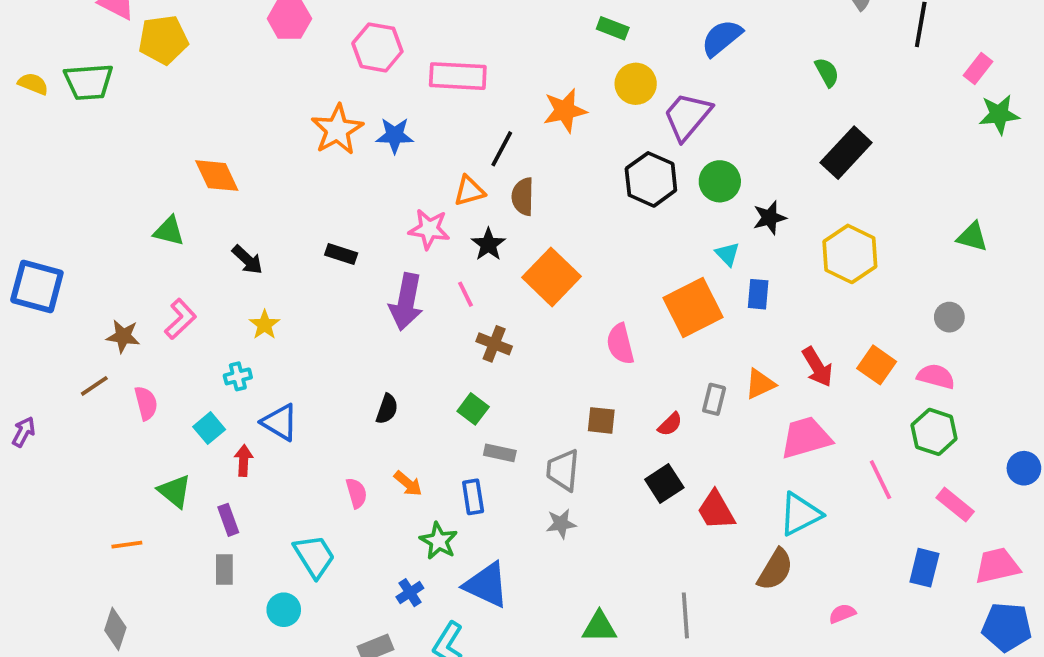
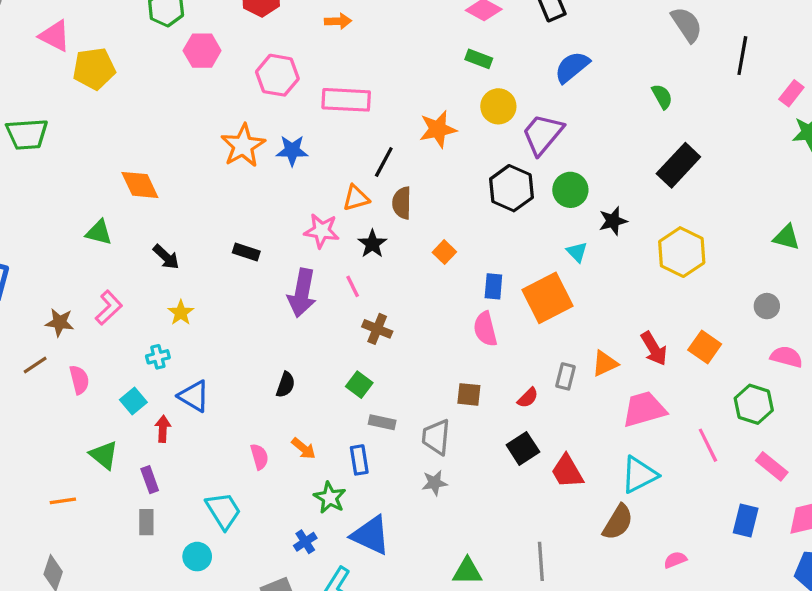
green trapezoid: (89, 82) -> (27, 134), moved
orange square: (551, 277) -> (444, 252), moved, size x0.5
blue rectangle: (758, 294) -> (493, 286), moved
pink semicircle: (936, 376) -> (786, 357), moved

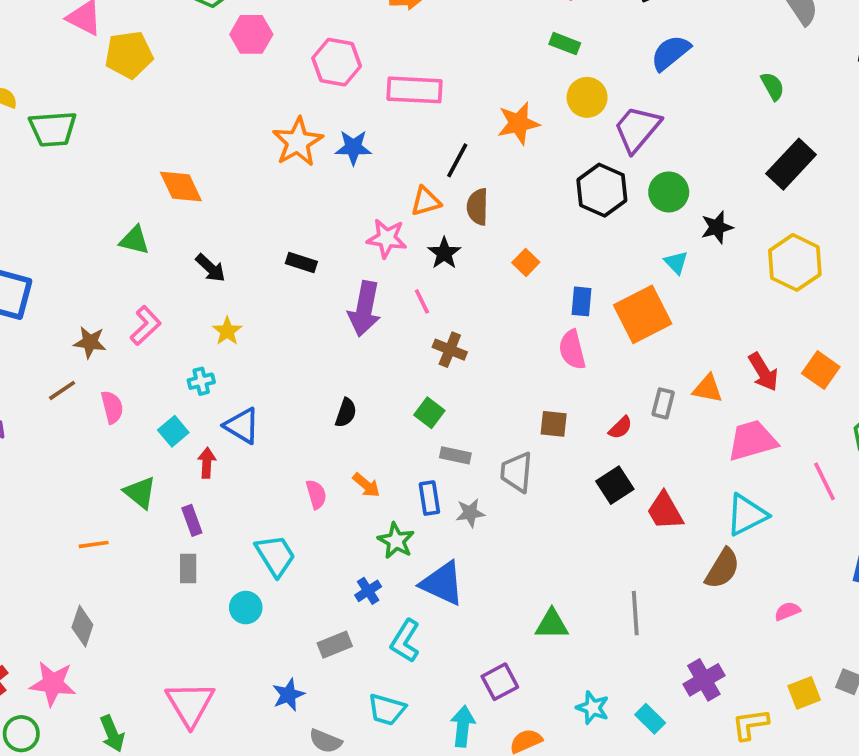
orange triangle: (605, 363) -> (708, 389), turned 36
gray star: (435, 483) -> (470, 513), moved

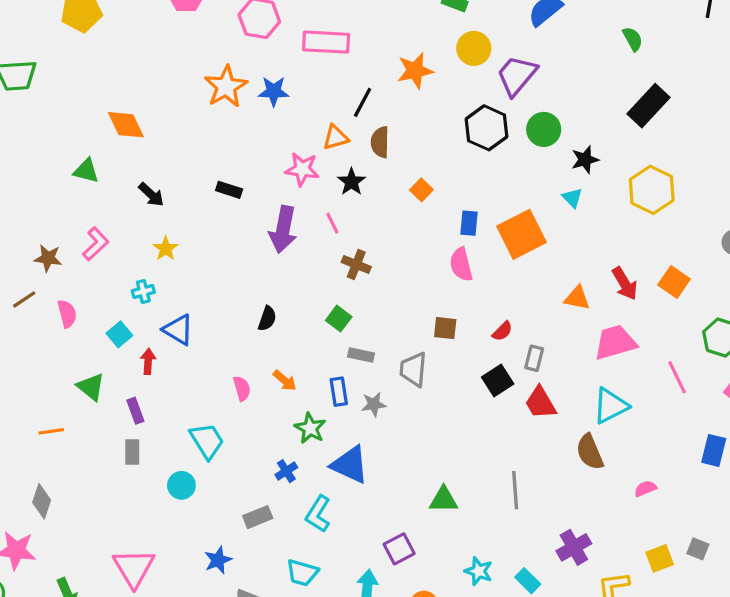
cyan triangle: (676, 262) -> (572, 198), moved
gray rectangle: (663, 403) -> (534, 358), moved
brown semicircle: (722, 569) -> (590, 452), turned 126

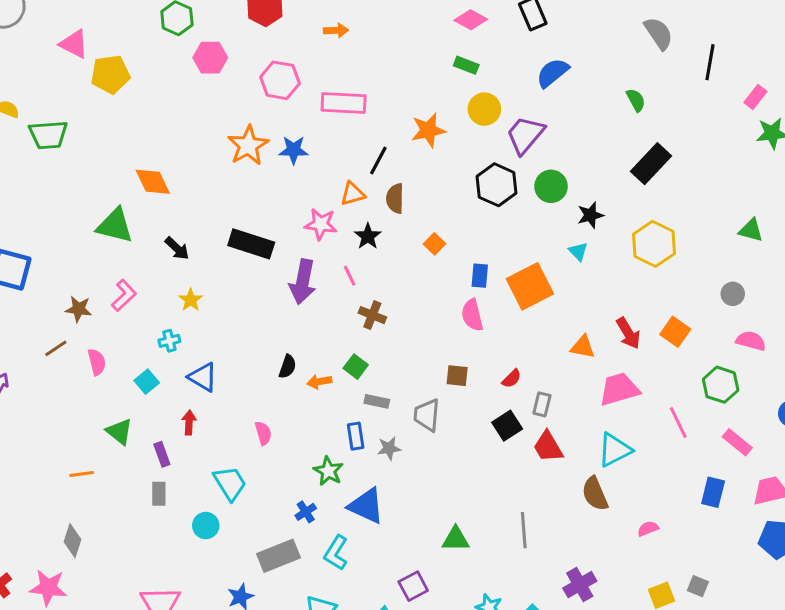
green triangle: (86, 171) -> (115, 226), size x1.5
black rectangle: (229, 190) -> (251, 244), size x1.8
red arrow: (148, 361) -> (189, 423), moved
orange arrow: (285, 380) -> (319, 382), moved, turned 130
gray rectangle: (258, 517) -> (278, 556), size x1.5

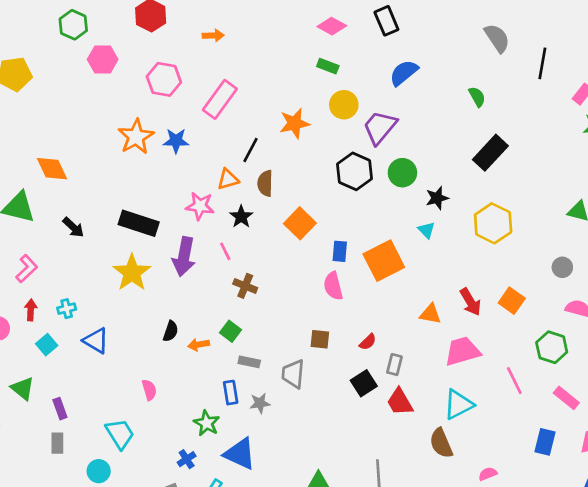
pink rectangle: (344, 103) -> (220, 99), turned -57
orange square: (434, 244) -> (300, 223), size x1.6
yellow star: (191, 300) -> (132, 273), moved, size x1.8
red arrow: (189, 423) -> (31, 310), moved

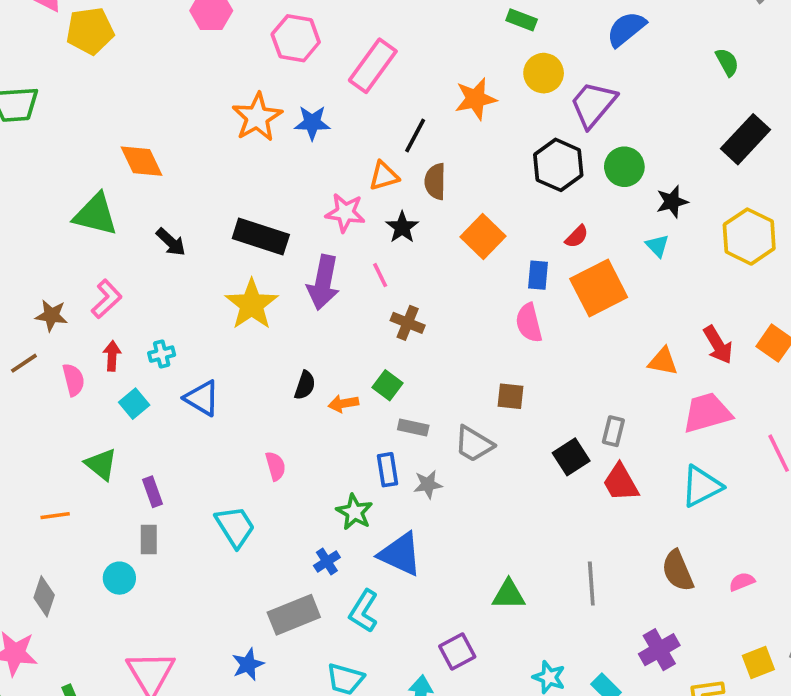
red semicircle: (368, 342) -> (577, 237), moved
gray trapezoid: (293, 374) -> (474, 444), turned -64
brown semicircle: (441, 443) -> (678, 571), moved
cyan circle: (99, 471) -> (119, 578), moved

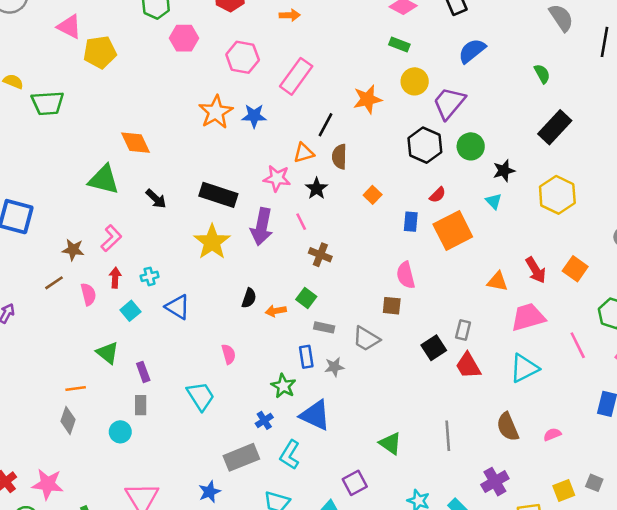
orange square: (483, 237) -> (373, 195), size x0.6
pink semicircle: (529, 323) -> (406, 275), moved
green triangle: (509, 595) -> (390, 443), turned 35
gray diamond: (44, 596) -> (68, 420), moved

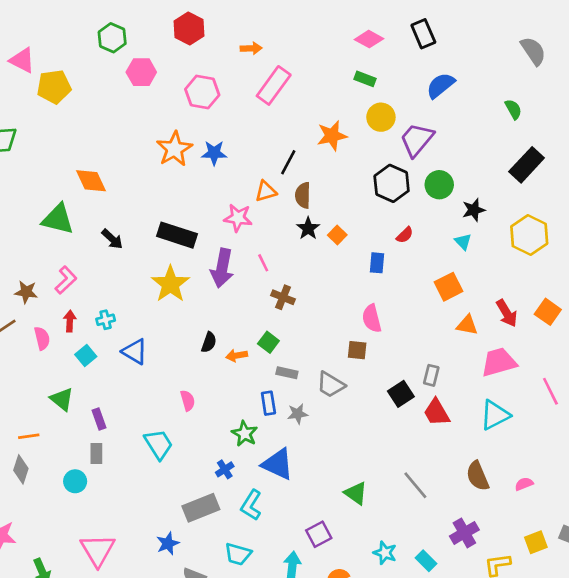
pink rectangle: (296, 76) -> (274, 85), moved
black star: (317, 188) -> (308, 228), moved
orange square: (453, 231) -> (448, 287), moved, size x0.7
gray line: (448, 436) -> (415, 485), turned -36

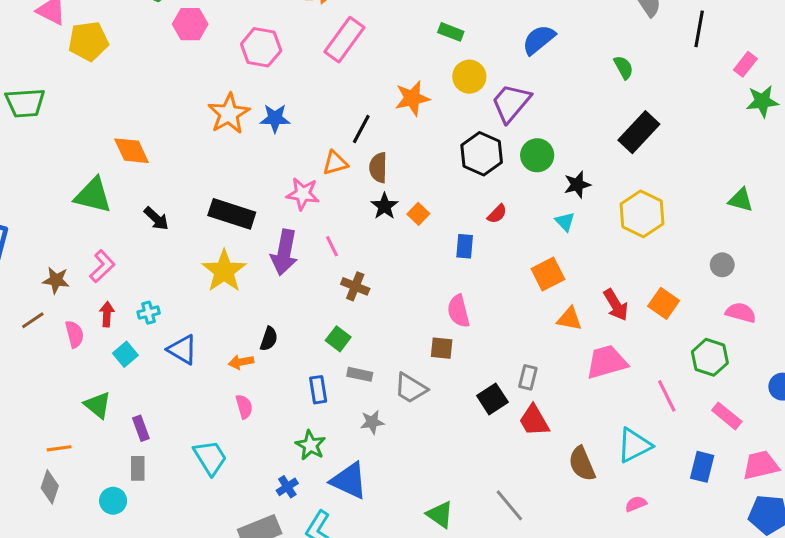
orange arrow: (237, 356) -> (241, 362), moved
blue rectangle: (268, 403) -> (318, 390), moved
cyan triangle: (495, 415) -> (634, 445), moved
brown semicircle: (478, 476) -> (582, 464), moved

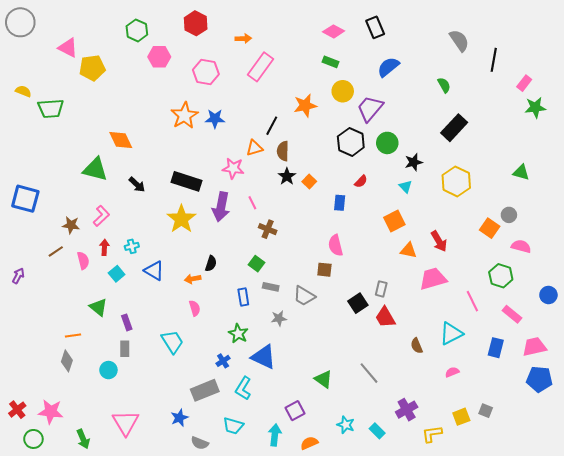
orange square: (664, 303) -> (490, 228), moved
brown semicircle: (582, 464) -> (417, 346), size x0.7

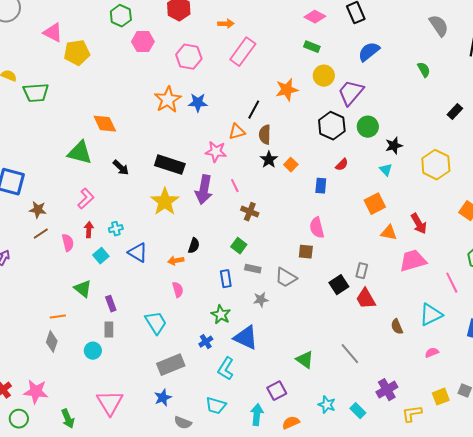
black rectangle: (454, 128) -> (455, 112), moved, size x0.6
brown star: (71, 225) -> (38, 210), moved
gray rectangle: (205, 390) -> (171, 365), moved

